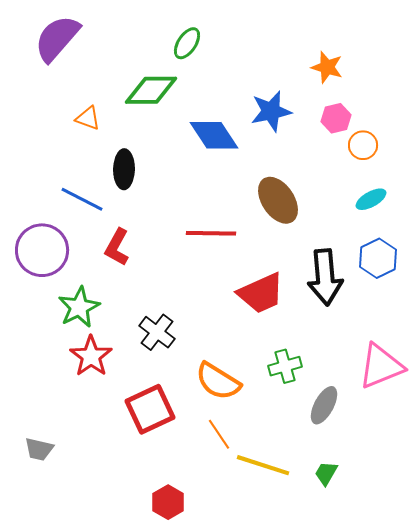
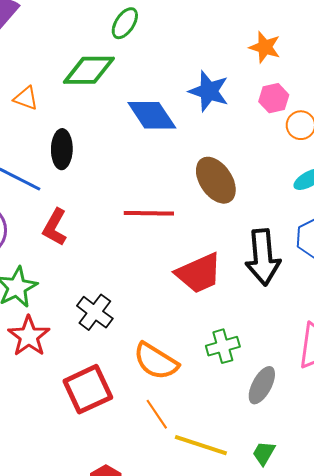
blue star: (271, 111) -> (209, 91), turned 30

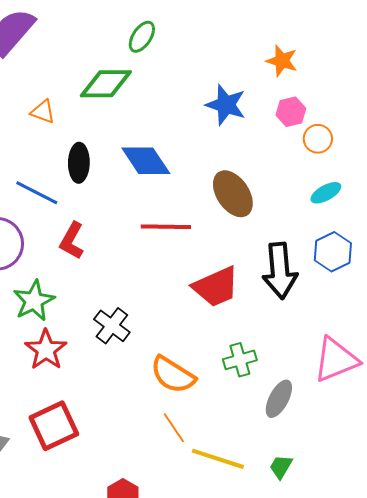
blue diamond: (152, 115) -> (146, 161), moved
red square: (88, 389) -> (54, 426), moved

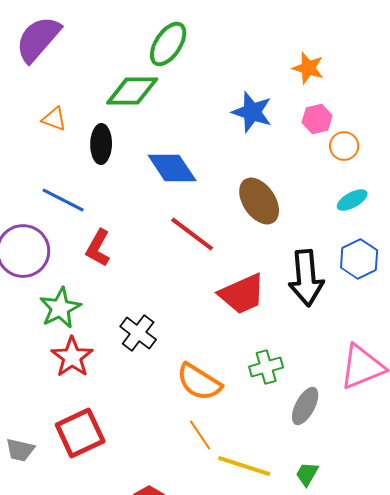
green ellipse: (142, 37) -> (168, 44), size x1.4
orange triangle: (43, 112) -> (54, 119), moved
black ellipse: (79, 163) -> (101, 144), moved
red line: (166, 227) -> (192, 234), turned 36

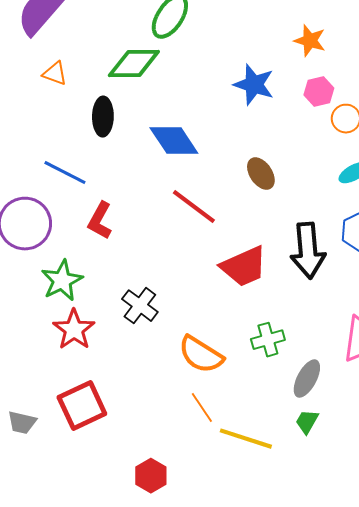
orange triangle: (54, 119) -> (55, 74), moved
brown ellipse: (259, 201) -> (261, 174), size x0.7
green trapezoid: (307, 474) -> (307, 422), moved

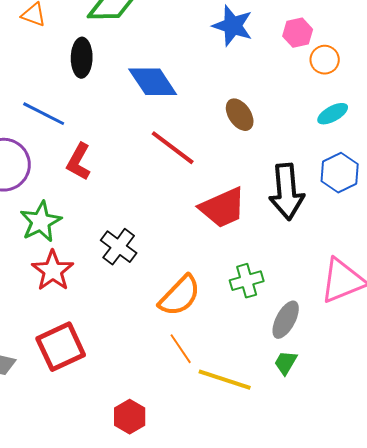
orange semicircle: (201, 355) -> (180, 296), turned -78

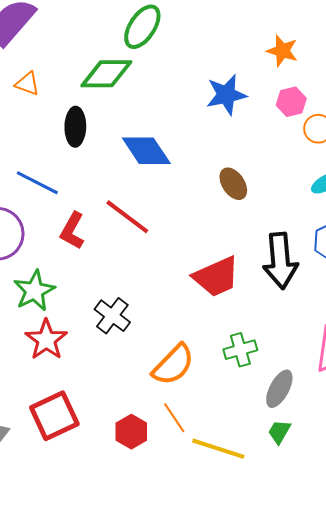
blue star: (233, 26) -> (226, 95), turned -30
red line: (173, 148) -> (127, 217), moved
red hexagon: (130, 417) -> (131, 432), moved

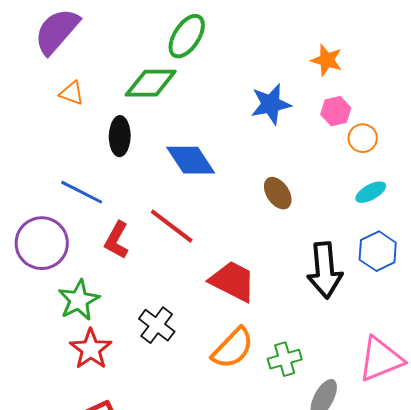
red trapezoid: (216, 277) -> (233, 281), moved, turned -129
orange semicircle: (173, 365) -> (233, 348), moved

